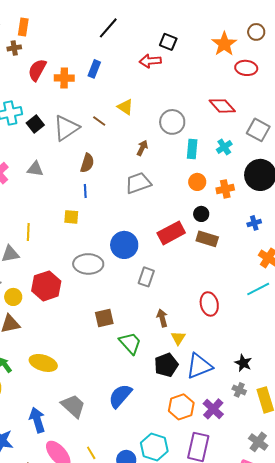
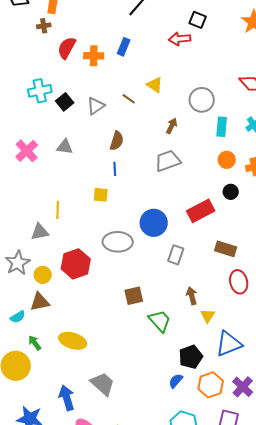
gray triangle: (66, 128) -> (96, 106), size x0.7
brown rectangle: (207, 239) -> (226, 249), moved
black pentagon: (166, 365) -> (191, 357), moved
blue semicircle: (120, 396) -> (176, 381), moved, size x0.6

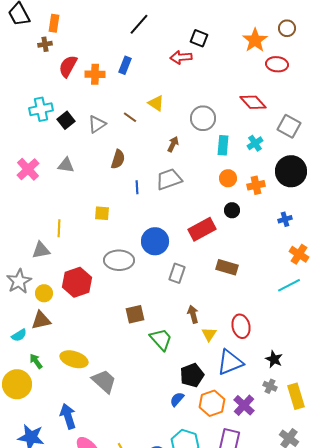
blue line: (115, 169) -> (137, 187), moved
red ellipse: (239, 282) -> (241, 326), moved
gray trapezoid: (103, 384) -> (104, 381), moved

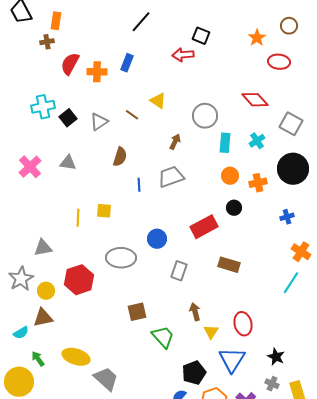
orange star: (255, 40) -> (257, 38), size x0.7
yellow line: (59, 228) -> (78, 218), moved
blue circle: (155, 241) -> (157, 239), size x0.7
cyan line: (289, 285) -> (291, 283), turned -30
blue triangle: (230, 362) -> (232, 360), turned -36

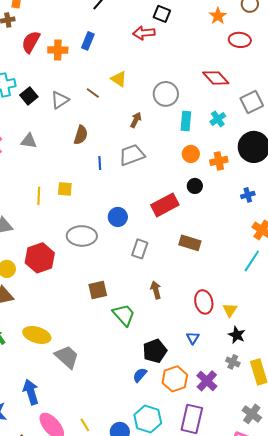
gray square: (291, 124) -> (252, 102), turned 35
yellow triangle: (211, 332) -> (230, 310), moved
blue triangle: (232, 360) -> (193, 338), size x0.5

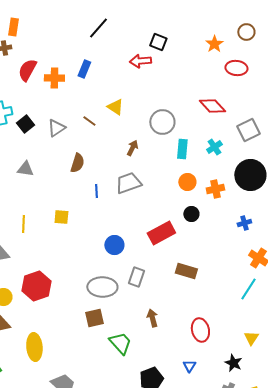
yellow line: (39, 196) -> (23, 224), moved
gray ellipse: (82, 236) -> (102, 287), moved
yellow triangle: (230, 310) -> (251, 338), moved
yellow ellipse: (37, 335) -> (34, 347), moved, turned 68

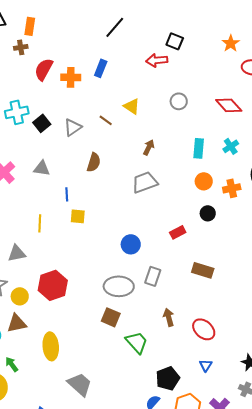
gray circle: (162, 122) -> (179, 101), moved, size x0.7
blue line: (96, 191) -> (67, 194), moved
red rectangle: (161, 233) -> (178, 232), size x0.6
brown square: (94, 318) -> (111, 317), turned 36
red ellipse: (200, 330) -> (204, 329), moved, turned -35

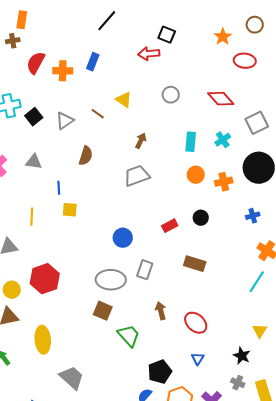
black circle: (208, 213) -> (201, 218), moved

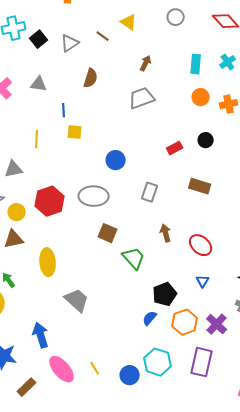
blue circle: (123, 238) -> (116, 160), moved
gray ellipse: (111, 280) -> (94, 196), moved

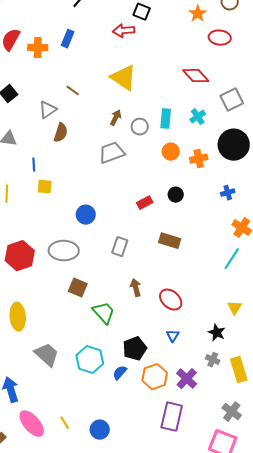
gray circle: (176, 17) -> (140, 127), moved
yellow triangle: (129, 22) -> (124, 78), moved, size x1.6
gray triangle: (70, 43) -> (48, 110), moved
cyan hexagon: (158, 362) -> (90, 360), moved

